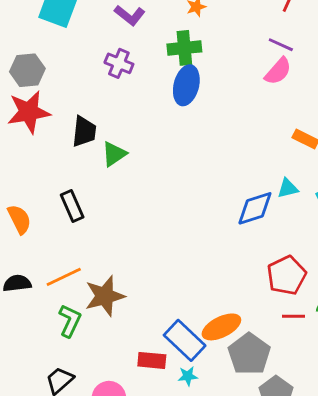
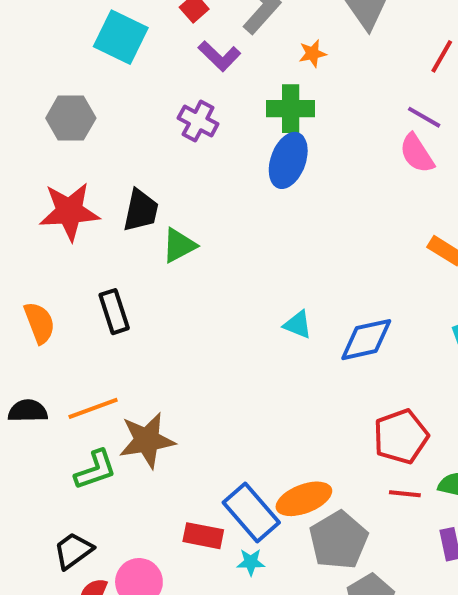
pink semicircle: (278, 71) -> (417, 153), turned 100
red star: (29, 112) -> (69, 211), moved
cyan triangle: (288, 188) -> (298, 325), moved, turned 30
green L-shape: (70, 321) -> (95, 470), turned 40

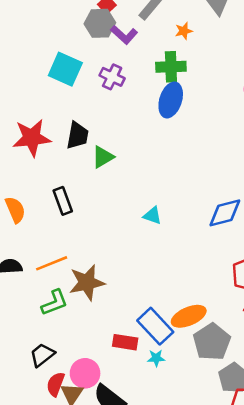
cyan square: (121, 37) -> (65, 69), moved
gray hexagon: (71, 118) -> (100, 23), moved
cyan triangle: (298, 325) -> (152, 215), moved

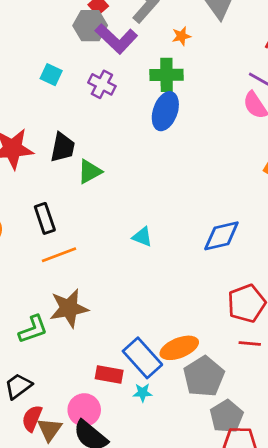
purple L-shape: (124, 35) -> (116, 39), size x1.4
cyan square: (65, 69) -> (51, 75), size x0.6
orange line: (52, 263) -> (59, 255), moved
pink circle: (85, 373) -> (84, 410), moved

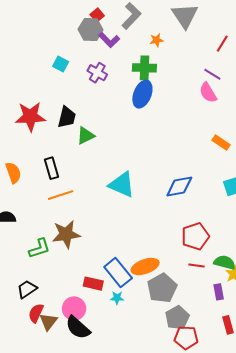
purple L-shape: (116, 39) -> (109, 40), size x0.7
cyan triangle: (142, 237) -> (122, 185), size x1.8

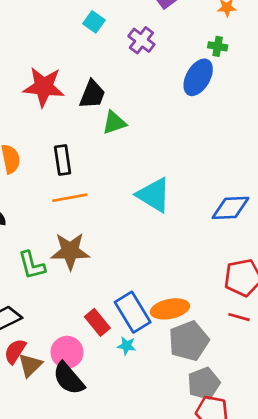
green cross: (144, 68) -> (218, 46), moved, size x0.6
green L-shape: (39, 248) -> (32, 265), turned 85
red rectangle: (93, 284) -> (97, 322), turned 30

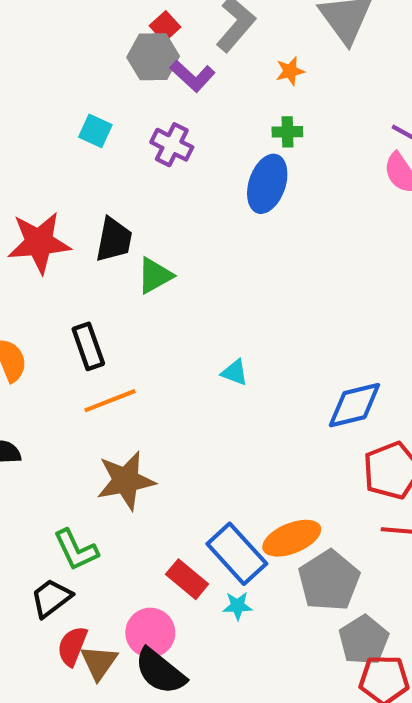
cyan triangle: (154, 195) -> (235, 372), size x0.5
blue diamond: (231, 208) -> (354, 405), moved
green L-shape: (32, 265) -> (76, 550), moved

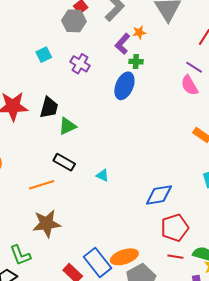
purple L-shape: (193, 76) -> (123, 44), moved, turned 85
cyan square: (95, 131) -> (44, 55), turned 35
black rectangle: (88, 346) -> (64, 162), moved, turned -45

